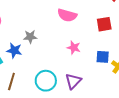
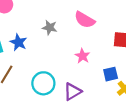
gray star: (30, 37) -> (50, 28), moved
blue square: (103, 57) -> (111, 74), turned -32

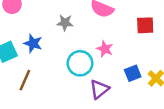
blue square: (111, 74) -> (133, 73), moved
cyan circle: (43, 83) -> (80, 63), moved

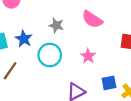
cyan circle: (80, 63) -> (50, 55), moved

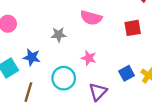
cyan circle: (50, 55) -> (64, 78), moved
pink star: (88, 56) -> (89, 58), moved

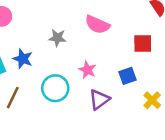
blue square: (127, 73) -> (127, 76), moved
purple triangle: (98, 92) -> (99, 99), moved

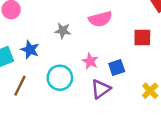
pink semicircle: (97, 25) -> (100, 19), turned -40
blue square: (127, 76) -> (117, 67), moved

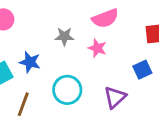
pink star: (90, 61) -> (97, 48), moved
blue square: (117, 67) -> (142, 70), moved

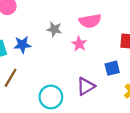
blue star: (30, 62) -> (22, 45), turned -30
cyan circle: (67, 90) -> (51, 97), moved

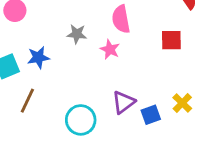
pink semicircle: (90, 21) -> (121, 19), turned 95
blue square: (112, 68) -> (151, 115), moved

